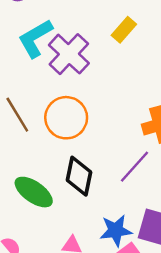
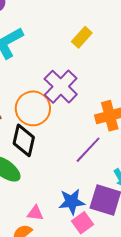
purple cross: (69, 54) -> (61, 87), moved
black diamond: (79, 176) -> (24, 140), moved

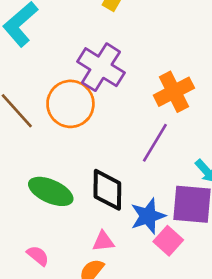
black diamond: (24, 140) -> (107, 190), moved

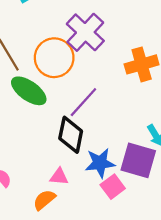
purple line: (155, 143) -> (83, 102), moved
green ellipse: (51, 191) -> (29, 91), moved

